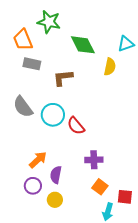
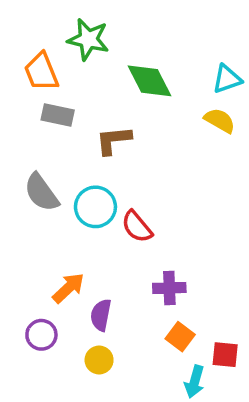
yellow semicircle: (110, 67) -> (220, 120), moved, turned -72
purple circle: (33, 186) -> (41, 335), moved

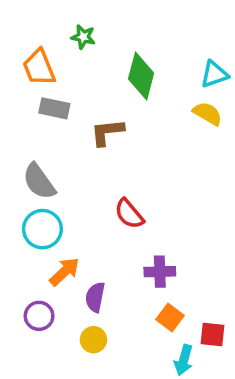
green star: (88, 39) -> (83, 37), size x0.6
green diamond: (150, 81) -> (141, 76), turned 42
cyan circle: (95, 207) -> (42, 229), moved

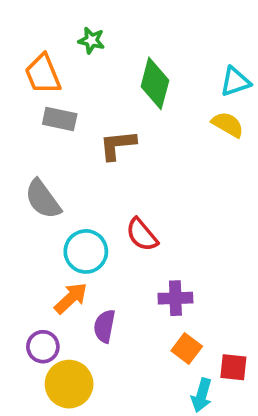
cyan circle: (42, 229) -> (86, 251), moved
yellow circle: (93, 340) -> (69, 384), moved, size x1.6

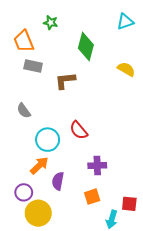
cyan triangle: (235, 82) -> (125, 22), moved
gray semicircle: (43, 199) -> (24, 111), size x0.7
orange square: (187, 349) -> (92, 197), moved, turned 35

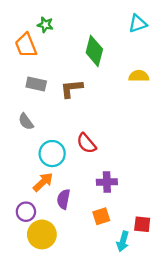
green star: (51, 23) -> (45, 25), moved
gray rectangle: (33, 66) -> (36, 84), moved
yellow semicircle: (126, 69) -> (139, 76), turned -30

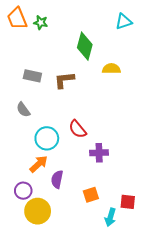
orange trapezoid: (26, 45) -> (17, 18), moved
yellow semicircle: (139, 76) -> (111, 69), moved
purple cross: (107, 182) -> (99, 153), moved

